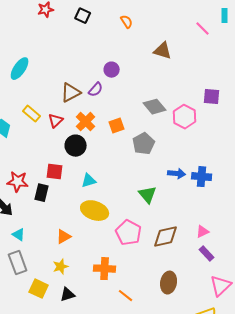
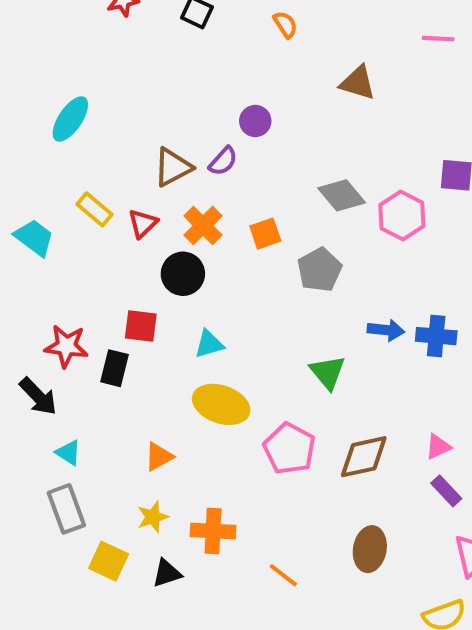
pink line: (203, 29) -> (438, 39), turned -42
orange cross: (105, 269) -> (213, 531), moved

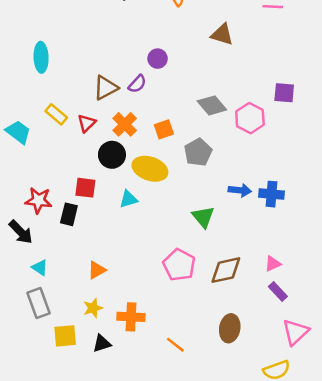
cyan ellipse: (70, 119) -> (41, 57), turned -36
yellow ellipse: (221, 404) -> (150, 169), moved
yellow square: (109, 561) -> (65, 336), turned -30

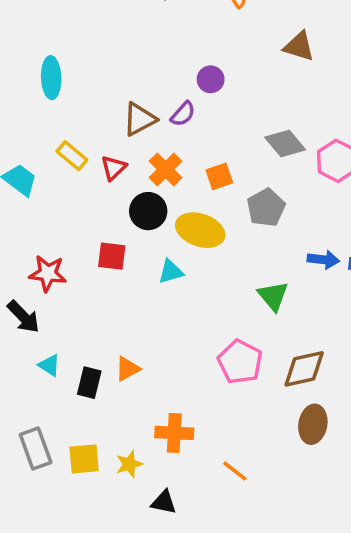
black rectangle: (69, 214) -> (89, 383), moved
gray rectangle: (39, 303) -> (36, 449), moved
yellow star: (93, 308) -> (129, 464), moved
brown ellipse: (230, 328) -> (313, 424), moved
black triangle: (102, 343) -> (164, 502), moved, turned 30

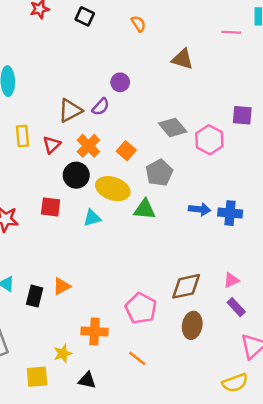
yellow rectangle: (72, 156) -> (22, 136), turned 45
orange square: (219, 176) -> (126, 151), turned -30
green triangle: (273, 296) -> (145, 209), moved, turned -45
pink pentagon: (240, 362) -> (141, 308), moved
yellow square: (84, 459) -> (37, 377), moved

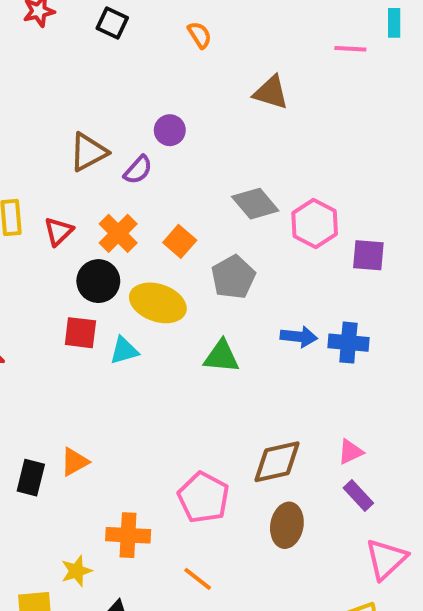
brown triangle: (70, 110) -> (88, 152), moved
purple square: (242, 115) -> (368, 255), moved
red square: (51, 207) -> (80, 333), moved
green triangle: (145, 209) -> (221, 357), moved

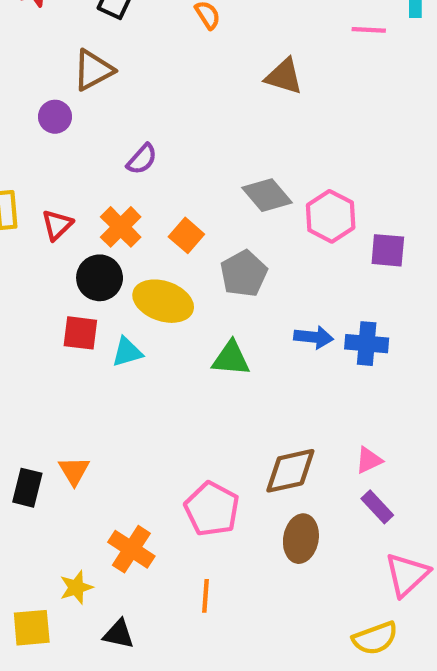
purple circle: (170, 130) -> (55, 117), moved
brown triangle: (88, 152) -> (93, 70), moved
orange triangle: (74, 462) -> (74, 471), turned -32
orange cross: (128, 535) -> (131, 549), turned 30
orange line: (198, 579) -> (206, 596), turned 56

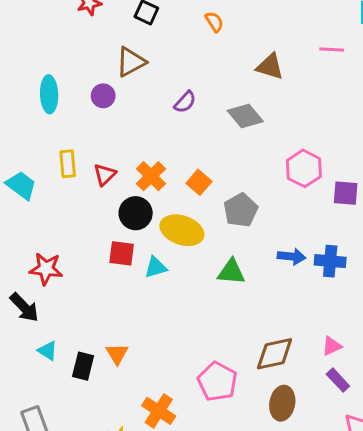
pink line: (369, 30) -> (332, 50), moved
purple semicircle: (142, 159) -> (185, 102), moved
gray diamond: (267, 195) -> (245, 116), moved

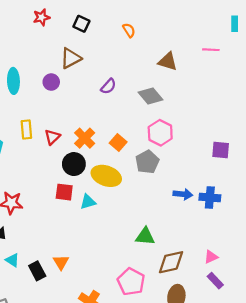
pink hexagon: (304, 168) -> (160, 133), moved
green triangle: (231, 272) -> (145, 236), moved
black rectangle: (83, 366) -> (37, 271), turned -42

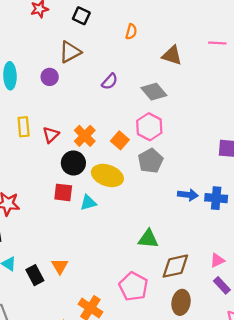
orange semicircle: (129, 30) -> (131, 32), moved, turned 48
pink hexagon: (160, 133) -> (149, 127), moved

